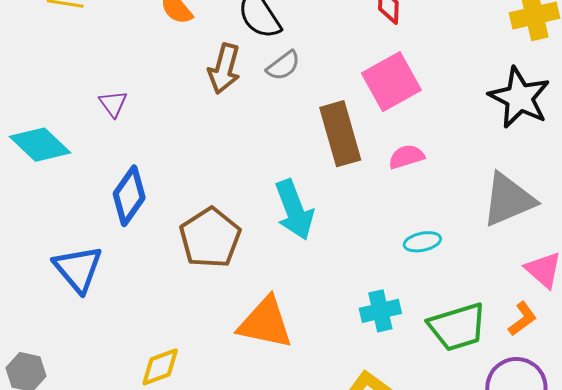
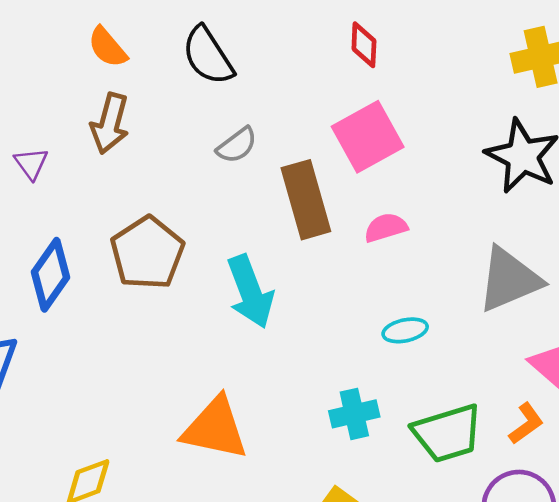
gray semicircle: (283, 66) -> (237, 145), moved
brown arrow: (224, 69) -> (110, 123), moved
brown pentagon: (210, 238) -> (147, 253), moved

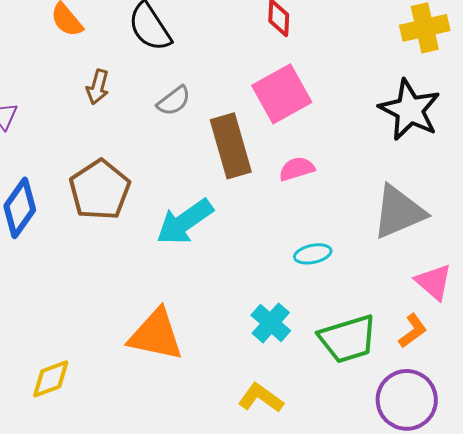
brown arrow: (110, 123) -> (98, 87), moved, size x0.7
cyan arrow: (250, 292) -> (185, 222), turned 76
cyan cross: (354, 414) -> (271, 323), turned -36

